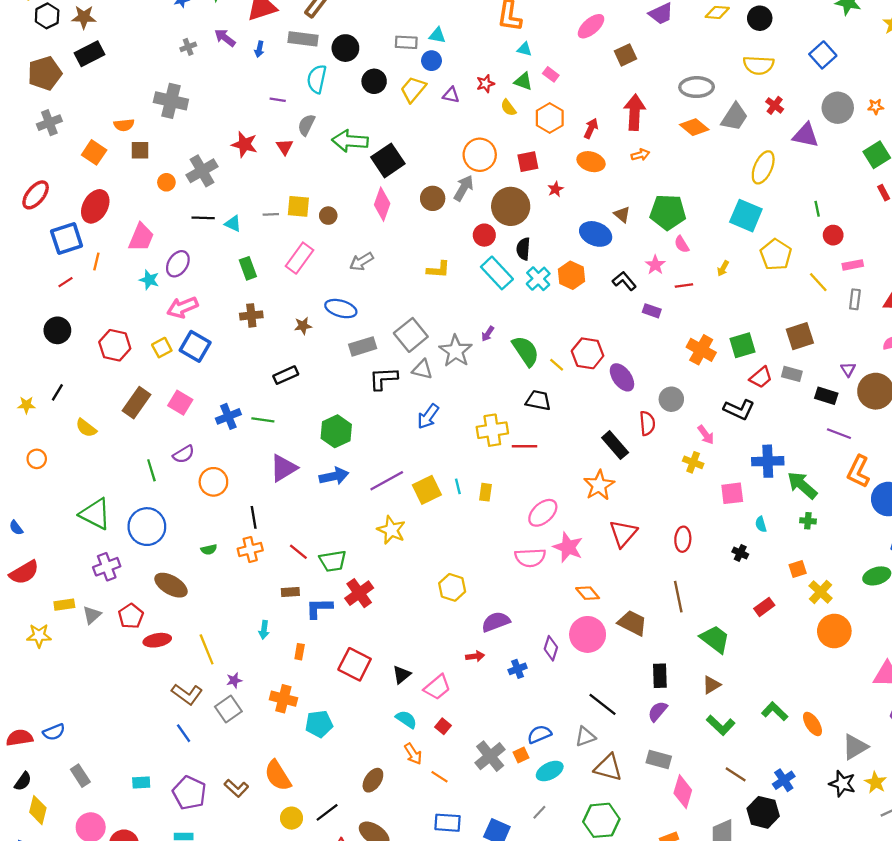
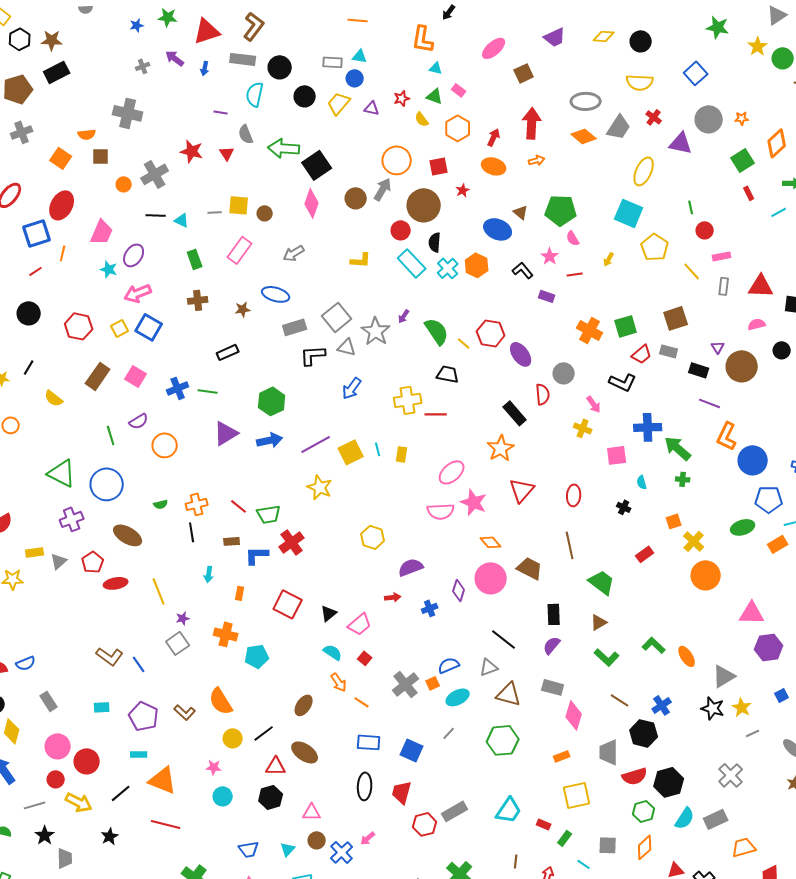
gray semicircle: (306, 125) -> (246, 134), turned -48
black line: (254, 517) -> (192, 532), moved
brown L-shape: (187, 694) -> (110, 656), moved

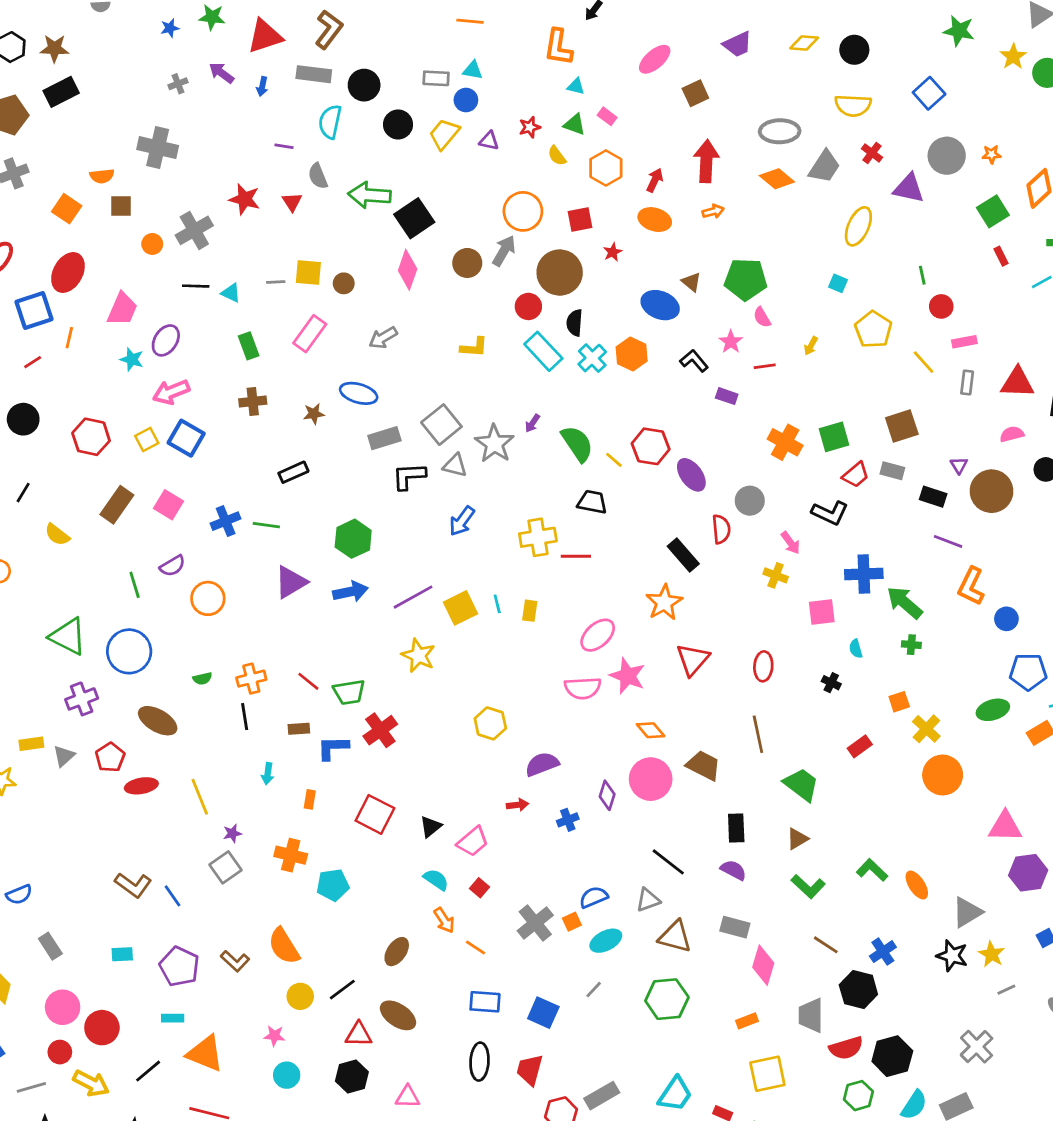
cyan square: (629, 213) -> (838, 283), size x0.5
blue circle: (753, 460) -> (1006, 619), size x0.6
purple semicircle: (552, 645) -> (733, 870), turned 78

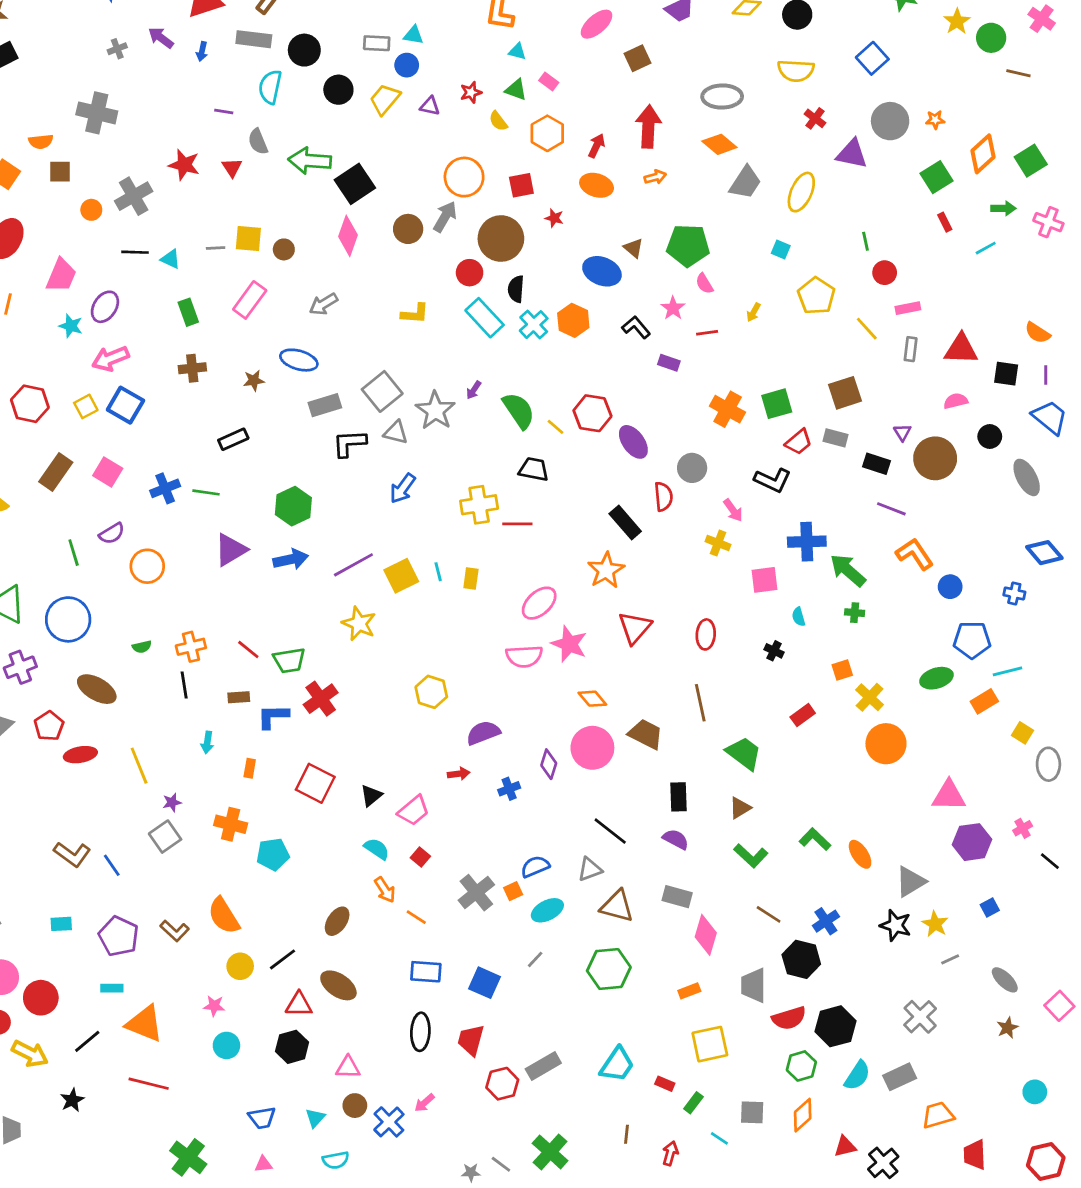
gray trapezoid: (824, 167) -> (745, 183), moved
red star: (613, 252) -> (554, 218), turned -30
orange L-shape: (971, 586) -> (915, 554), turned 120

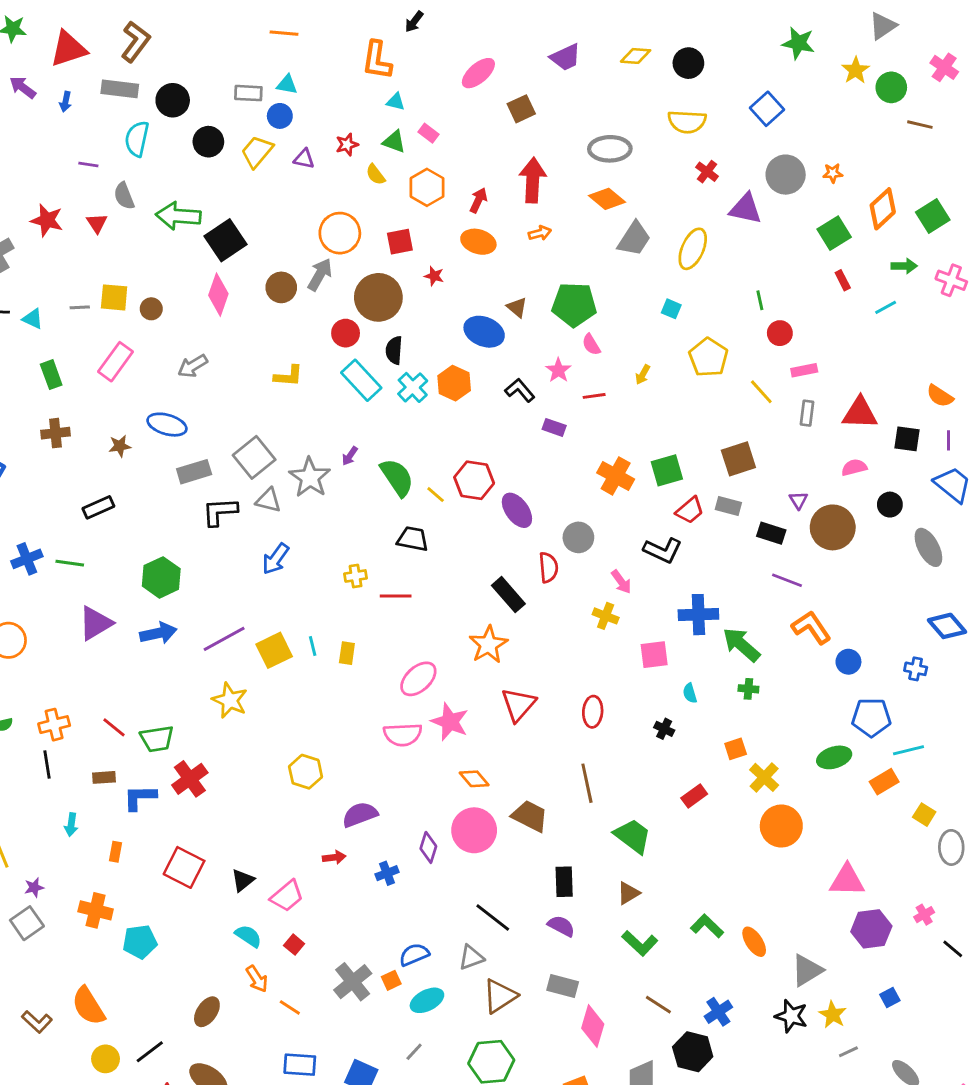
yellow cross: (479, 505) -> (356, 576), size x0.6
brown triangle: (617, 906) -> (500, 996), turned -48

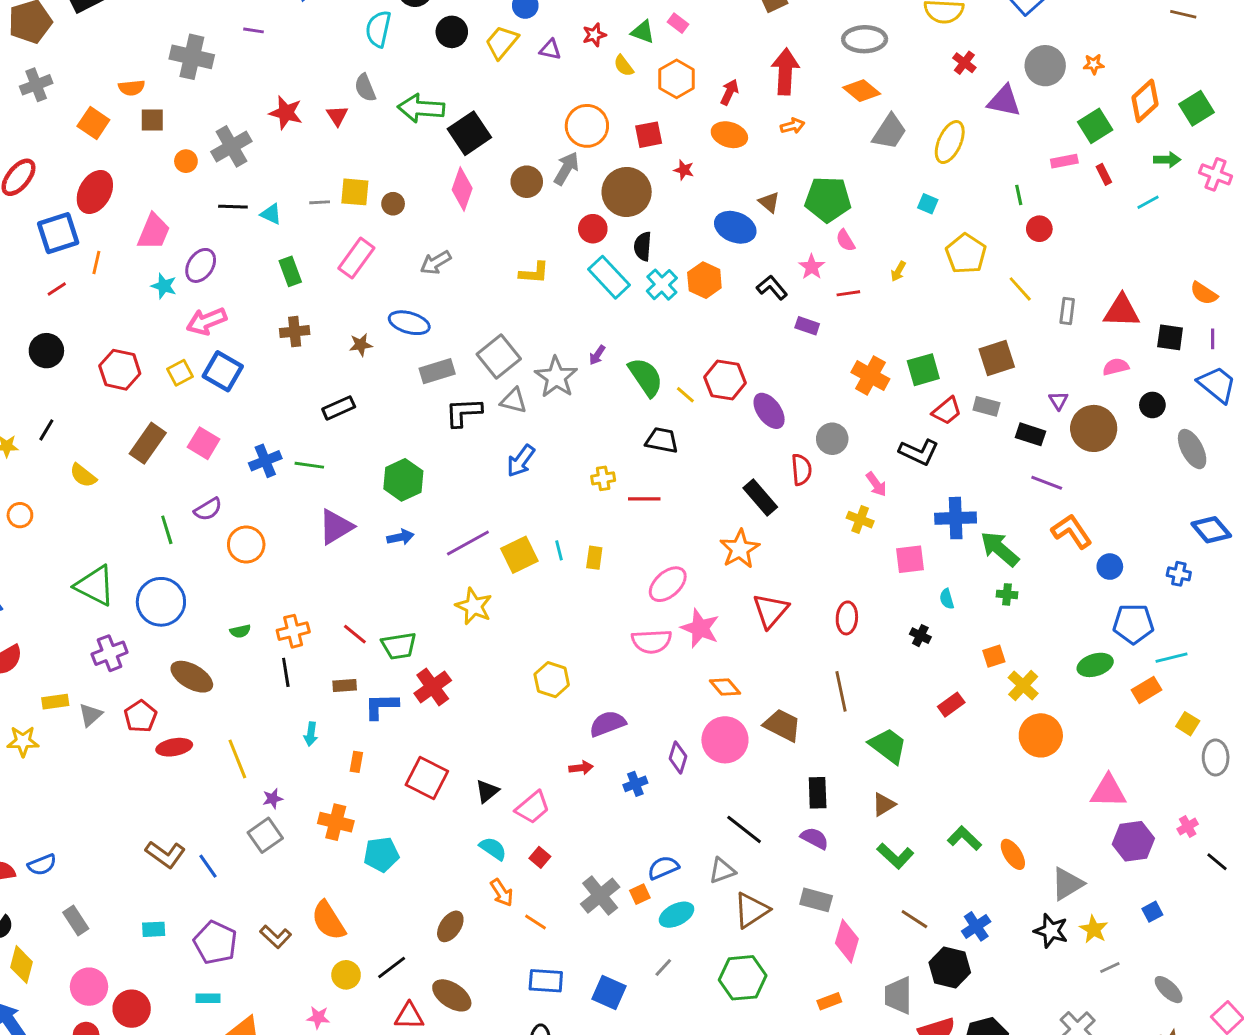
purple line: (88, 165) -> (254, 30), moved
pink rectangle: (804, 370) -> (1064, 161), moved
blue arrow: (158, 633) -> (400, 537), size x0.7

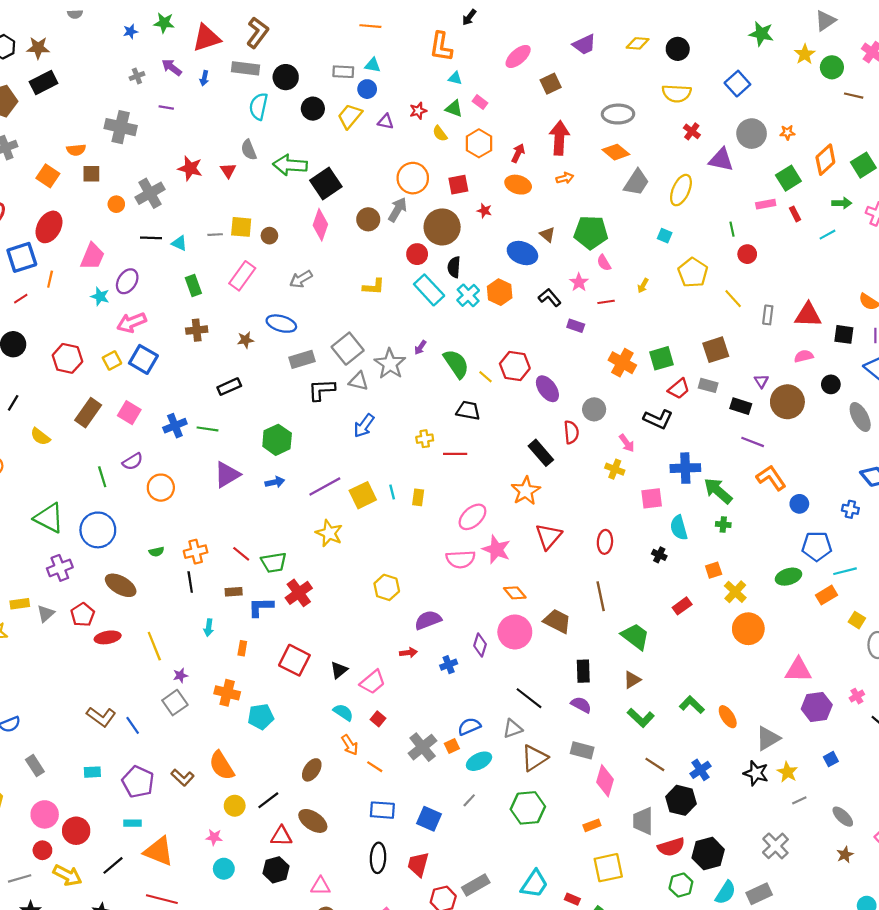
cyan semicircle: (947, 599) -> (679, 528), size x1.6

